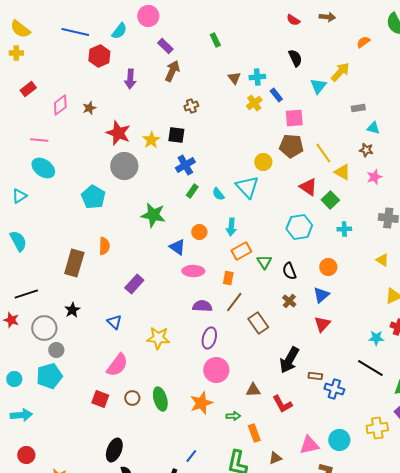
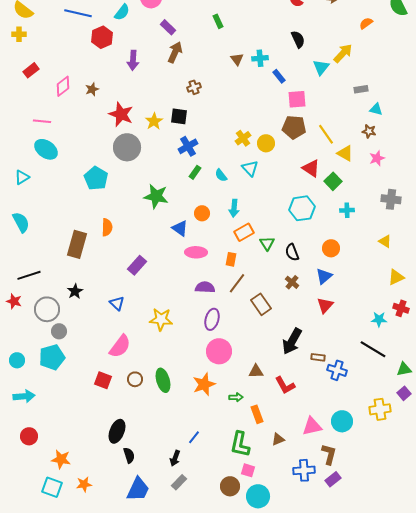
yellow cross: (254, 103) -> (243, 138), moved
cyan triangle: (247, 187) -> (250, 168), size x0.7

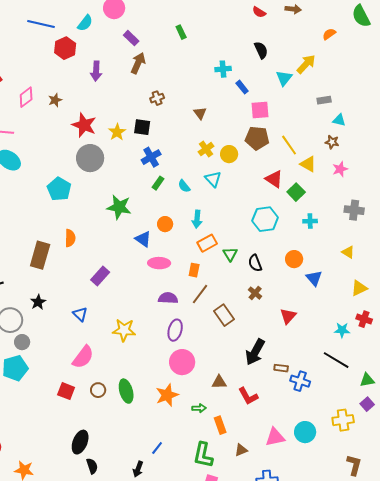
brown triangle: (237, 59) -> (200, 113), moved
blue triangle: (324, 276) -> (314, 278), moved, turned -30
brown L-shape: (329, 454) -> (354, 465), moved

